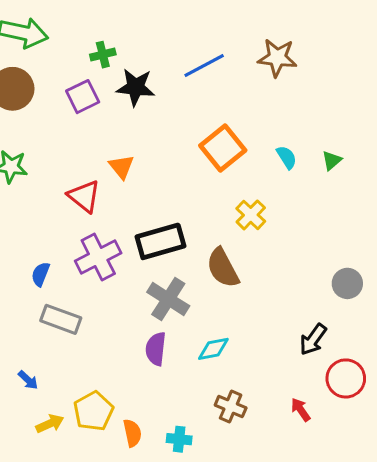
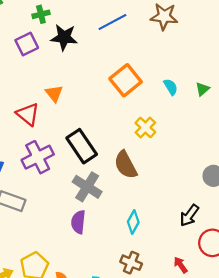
black rectangle: (160, 241) -> (82, 146), turned 72
cyan diamond: (213, 349) -> (133, 222), moved, turned -50

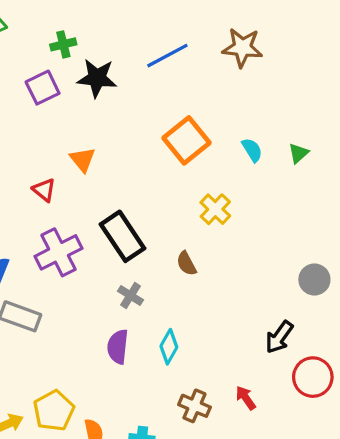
red triangle: (28, 114) -> (44, 190), size x0.7
brown semicircle: (126, 165) -> (186, 264), size x0.6
gray cross: (87, 187) -> (130, 296), size x0.6
cyan diamond: (133, 222) -> (169, 347), moved
red arrow: (181, 265) -> (246, 398), moved

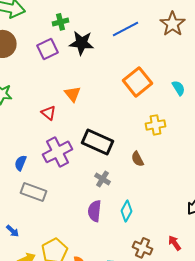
brown star: (242, 48) -> (172, 24), turned 30
yellow cross: (215, 209) -> (156, 125), turned 36
black rectangle: (122, 236) -> (98, 142), turned -32

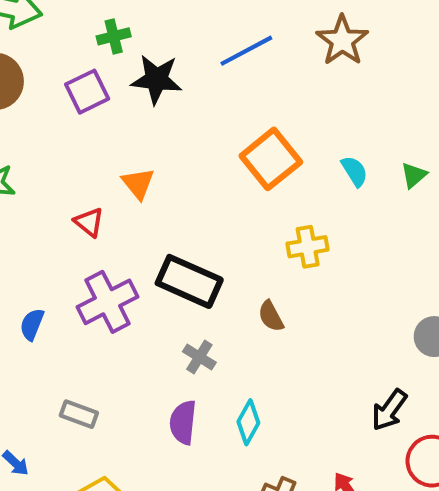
gray rectangle: (34, 192) -> (79, 414), moved, size x0.7

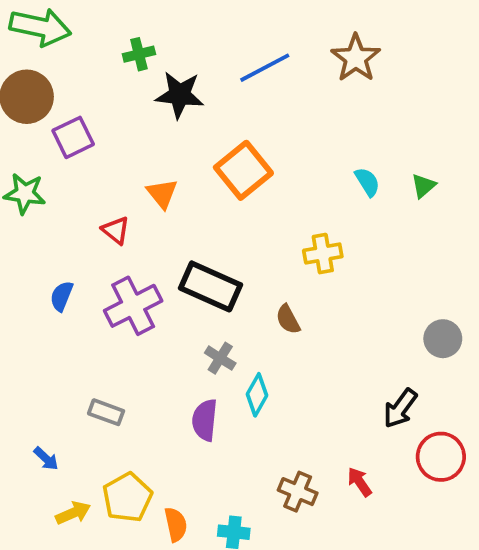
purple square: (87, 92) -> (73, 137), moved
orange square: (271, 159) -> (243, 170), moved
blue semicircle: (32, 324) -> (62, 296), moved
cyan diamond: (248, 422) -> (257, 395), moved

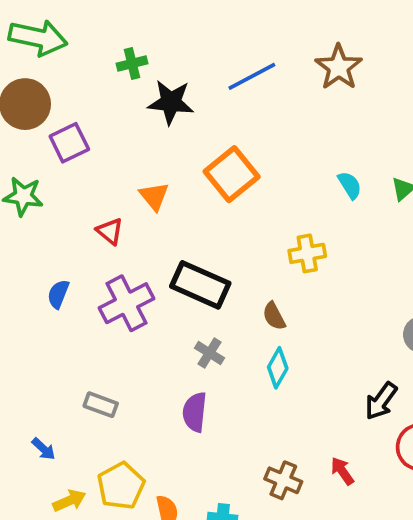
cyan diamond: (257, 395) -> (278, 368), moved

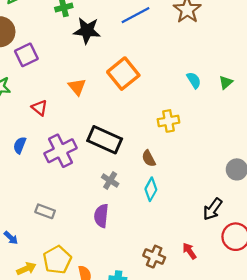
red triangle: (110, 231) -> (40, 108), moved

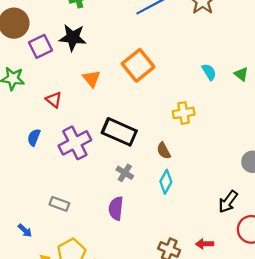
black star: (87, 31) -> (73, 38), moved
green triangle: (226, 82) -> (241, 74), turned -40
red arrow: (189, 251) -> (205, 244), turned -56

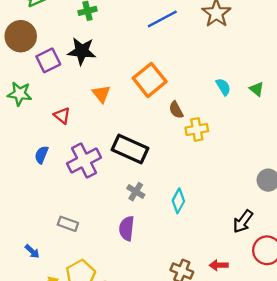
brown semicircle: (164, 151) -> (176, 110), moved

